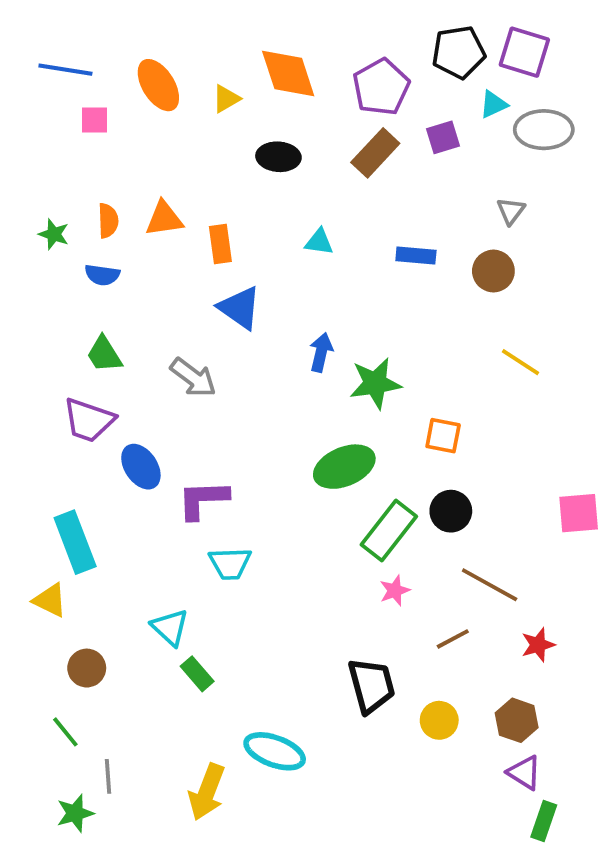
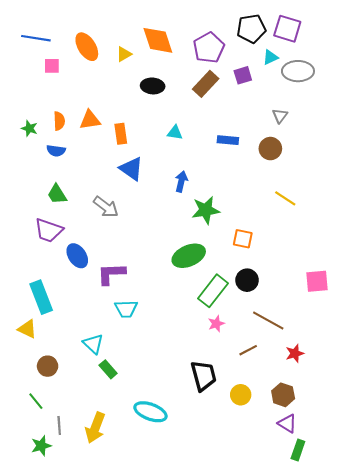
blue arrow: (321, 352) -> (181, 181), moved
yellow arrow: (207, 792) -> (95, 428), moved

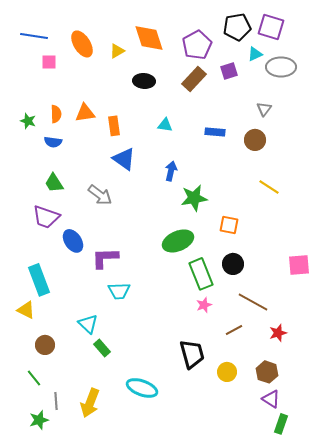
green rectangle: (213, 291) -> (201, 274), turned -60

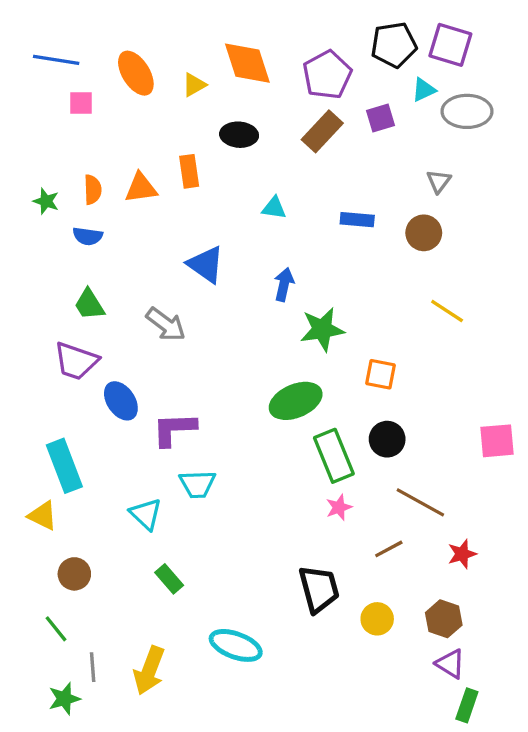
orange rectangle: (114, 126) -> (189, 171), moved
cyan triangle: (88, 324) -> (146, 514), moved

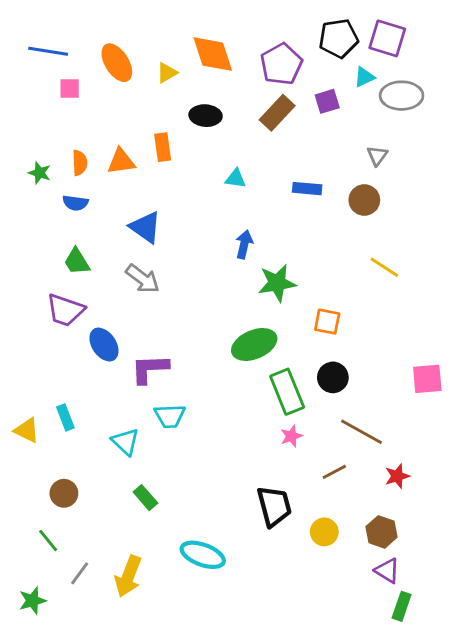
blue triangle: (206, 264) -> (145, 227), moved
cyan rectangle: (64, 466) -> (65, 417), moved, size x0.6
yellow triangle: (43, 516) -> (27, 430), moved
gray line: (93, 667) -> (80, 573), turned 40
green star: (64, 699) -> (32, 601), moved

